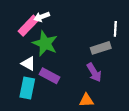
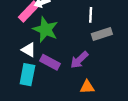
white line: (115, 29) -> (91, 15), moved
purple arrow: (94, 72) -> (79, 60), moved, turned 78

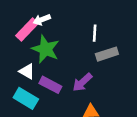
cyan rectangle: (27, 75) -> (26, 98), turned -70

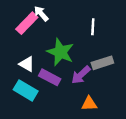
white arrow: (42, 20) -> (41, 14), turned 70
green star: (45, 49) -> (60, 52), moved
gray rectangle: (107, 54) -> (102, 63), moved

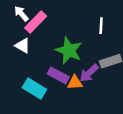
white arrow: (41, 14) -> (21, 14), moved
white triangle: (27, 64) -> (23, 46), moved
orange triangle: (89, 104) -> (75, 83), moved

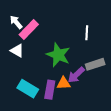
purple rectangle: (58, 75) -> (50, 90), moved, turned 72

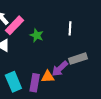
green star: (58, 55) -> (37, 35), moved, size x0.6
cyan rectangle: (28, 89) -> (13, 82), turned 36

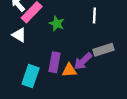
cyan rectangle: (13, 82) -> (31, 76), turned 42
purple rectangle: (35, 83) -> (54, 62), moved

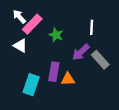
gray rectangle: (103, 50) -> (100, 60), turned 66
purple arrow: (83, 61) -> (81, 52), moved

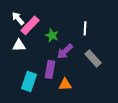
white triangle: (20, 46) -> (19, 45), turned -32
purple arrow: (81, 52) -> (65, 51), moved
orange triangle: (68, 79) -> (65, 84), moved

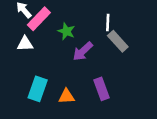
gray rectangle: (93, 58) -> (118, 41), moved
purple rectangle: (50, 69) -> (101, 89), moved, turned -30
orange triangle: (65, 84) -> (66, 96), moved

